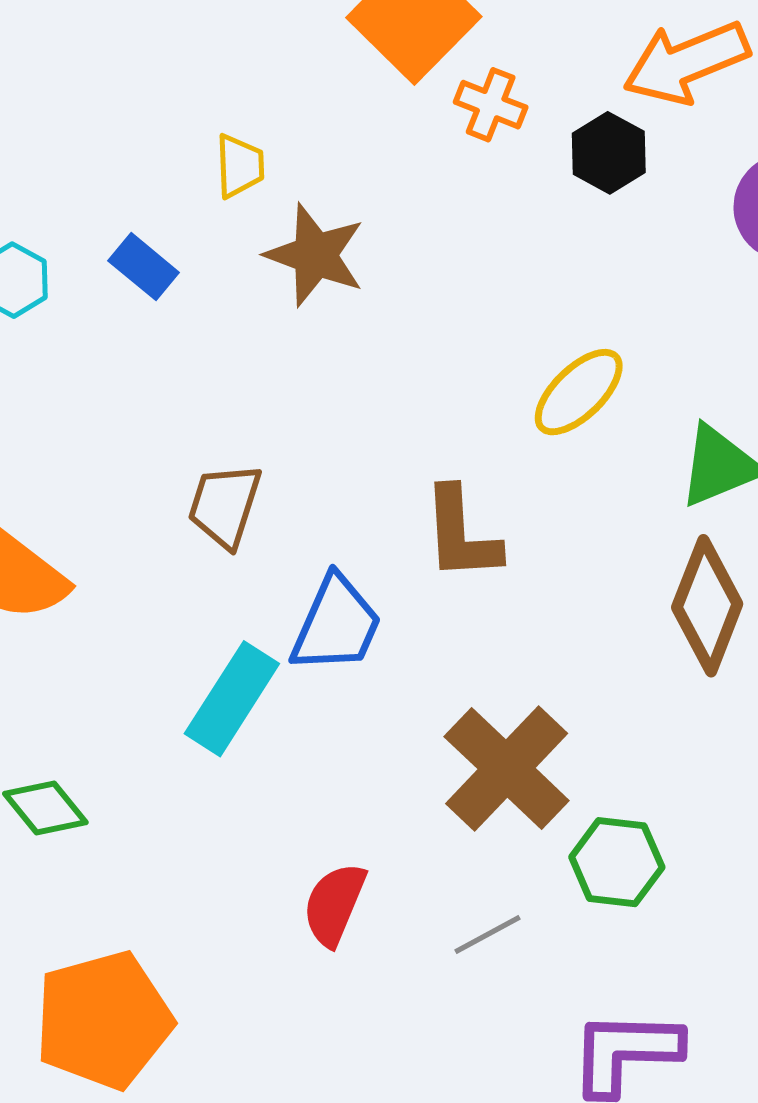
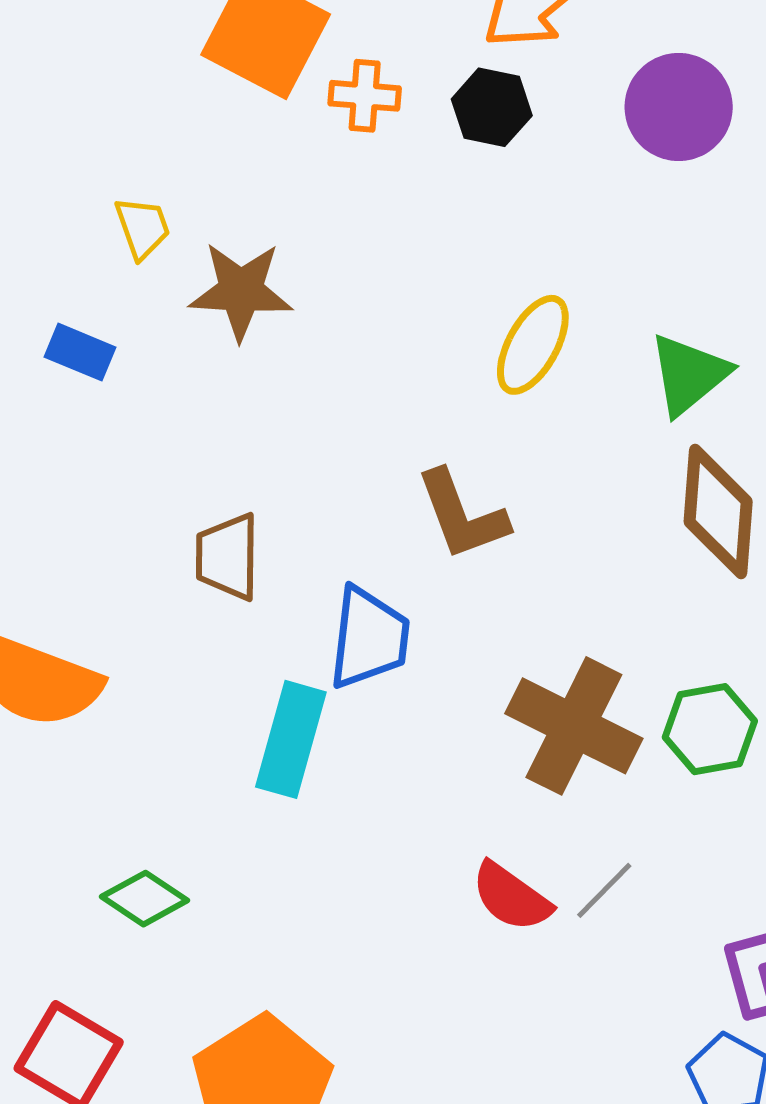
green hexagon: (617, 862) -> (710, 729), moved
red semicircle: (334, 904) -> (511, 897), moved, turned -60

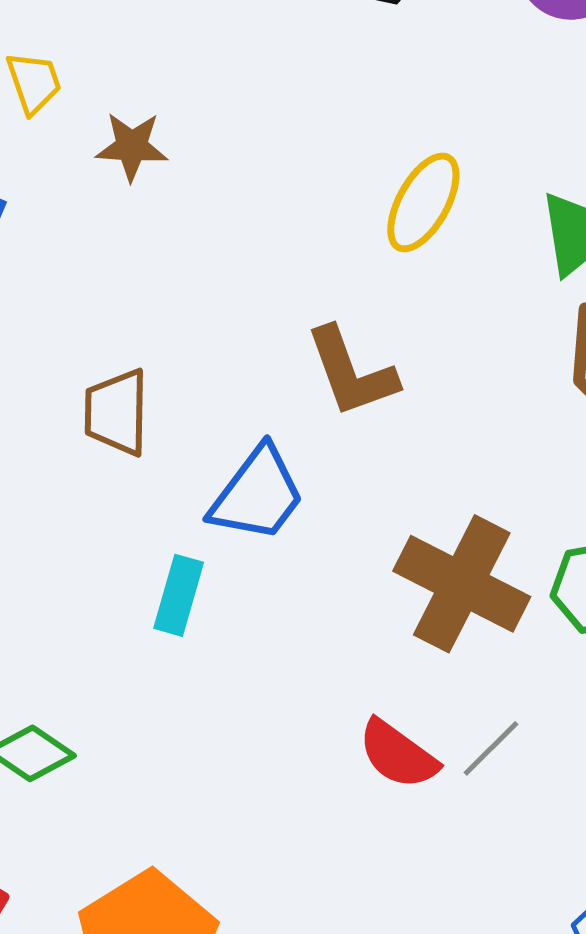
brown star: (241, 291) -> (132, 147), size x0.7
blue trapezoid: (369, 638) -> (257, 494), turned 30
cyan rectangle: (291, 739) -> (179, 595), size x0.7

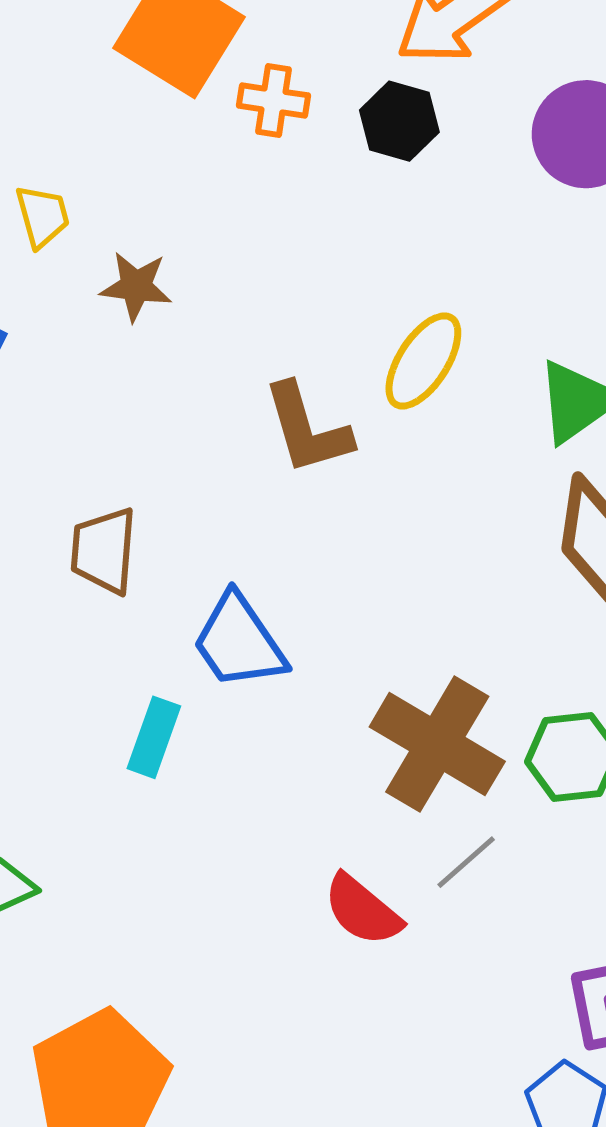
brown L-shape: (351, 372) -> (307, 429), moved
blue trapezoid: (257, 494) -> (239, 642), turned 105
gray line: (491, 748) -> (466, 862), moved

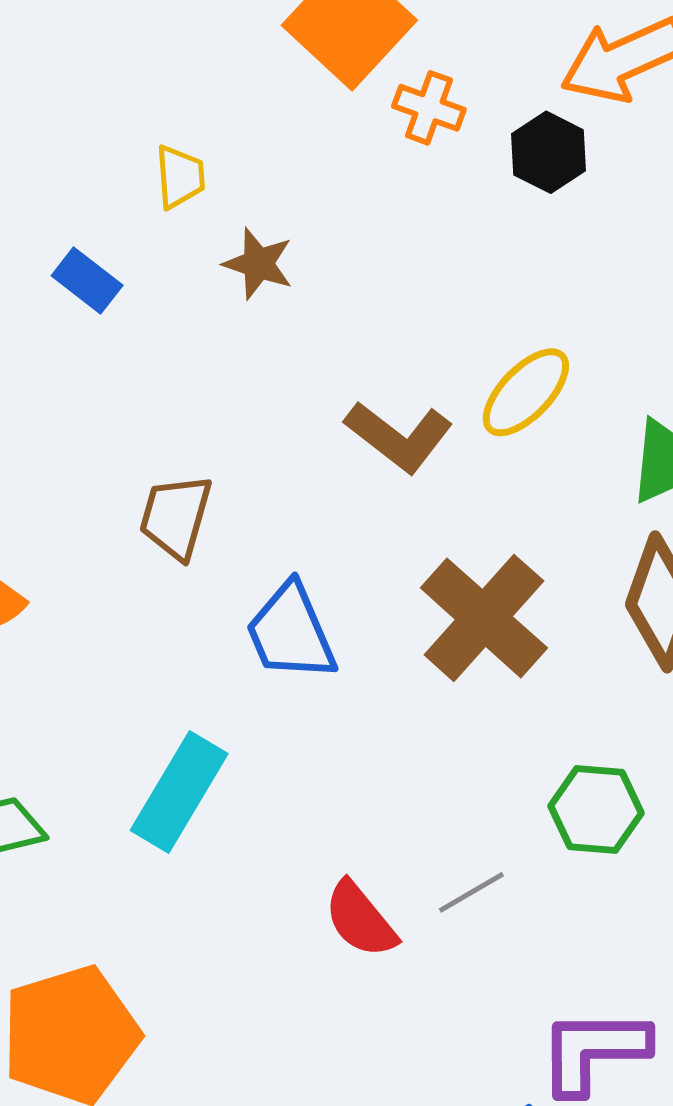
brown L-shape: (307, 429) -> (399, 437), turned -47
cyan rectangle: (154, 737) -> (179, 792), moved, size x1.5
brown cross: (437, 744) -> (484, 618), moved

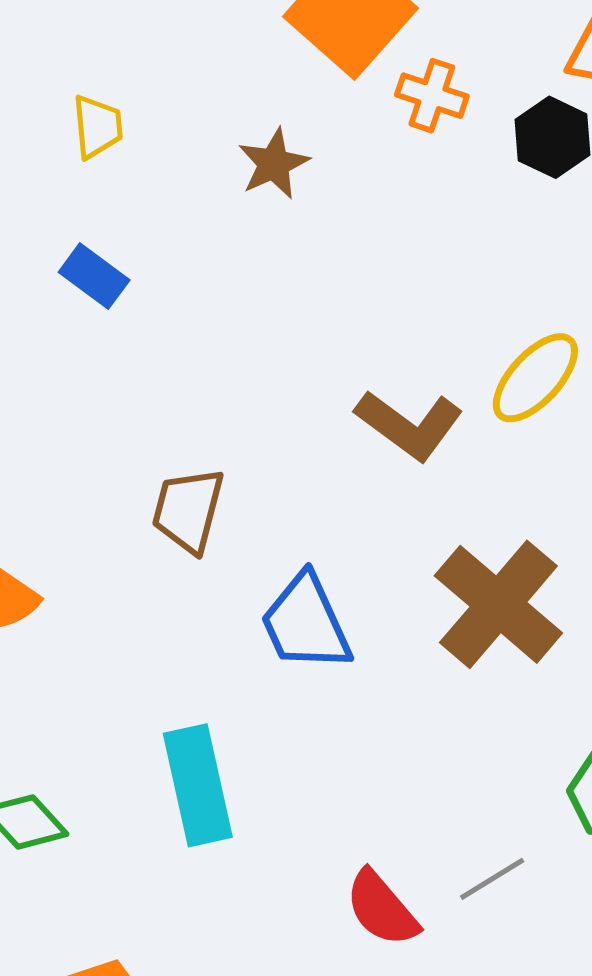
yellow trapezoid: (180, 177) -> (97, 127), moved
brown star: (258, 264) -> (274, 164), moved, turned 30
cyan rectangle: (179, 792) -> (198, 785), turned -42

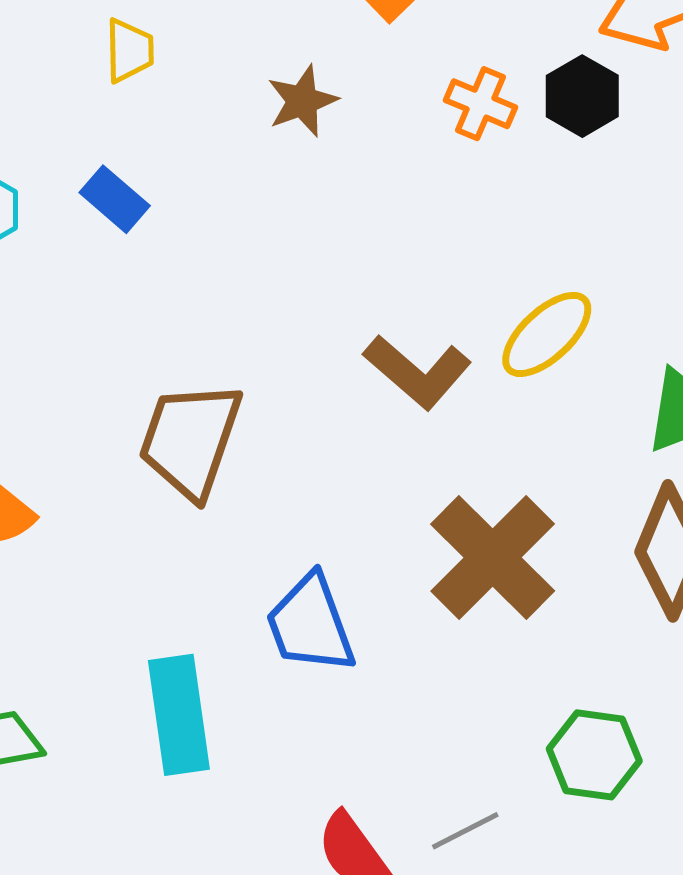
orange cross: (432, 96) -> (480, 104), moved
brown trapezoid: (188, 510) -> (190, 440), size x1.4
blue trapezoid: (306, 623) -> (310, 624), moved

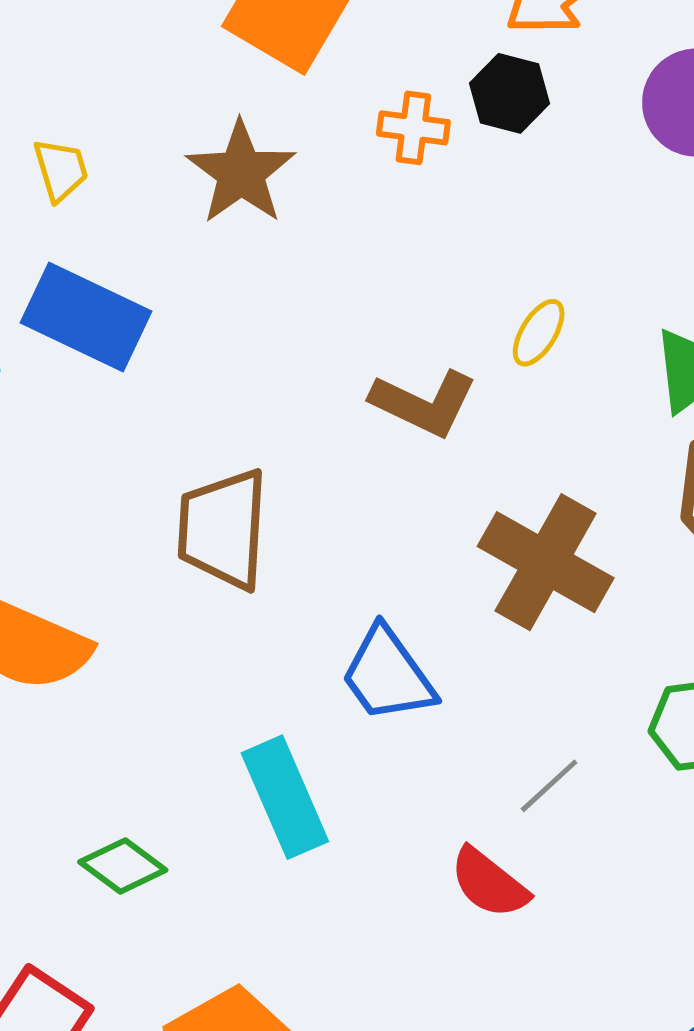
brown star: (302, 101) -> (241, 173), size x1.5
blue rectangle: (115, 199) -> (86, 317), size x1.8
yellow ellipse: (547, 334) -> (539, 333), size x0.7
gray line: (465, 831) -> (549, 786), moved

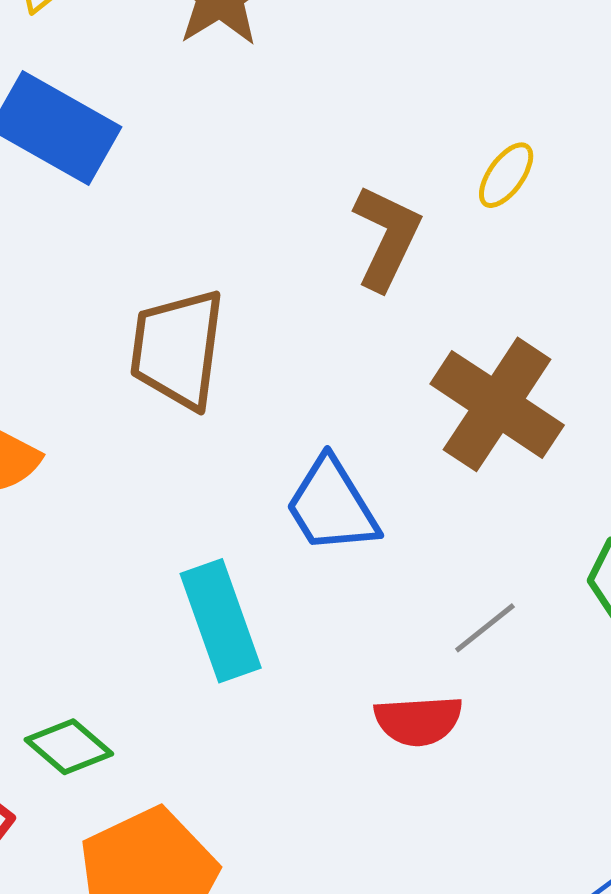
brown L-shape: (424, 403) -> (387, 237), turned -94
green diamond: (123, 866) -> (69, 747), moved
red semicircle: (489, 883) -> (418, 721), turned -46

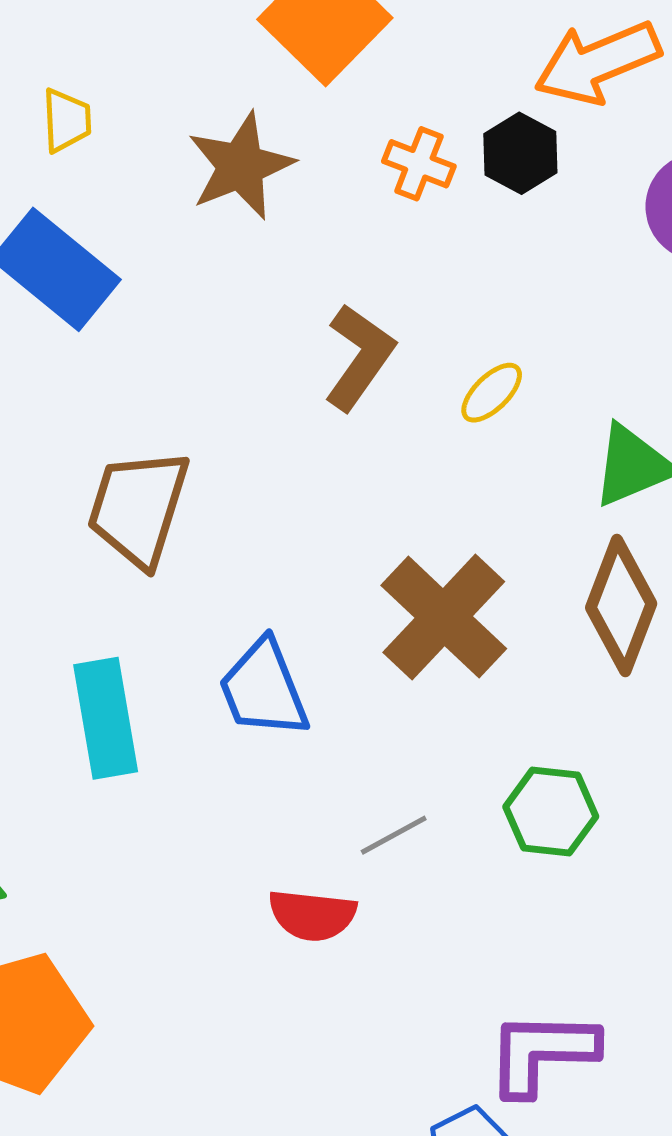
brown L-shape: (387, 237) -> (359, 357), moved
cyan rectangle: (221, 621) -> (106, 718), moved

